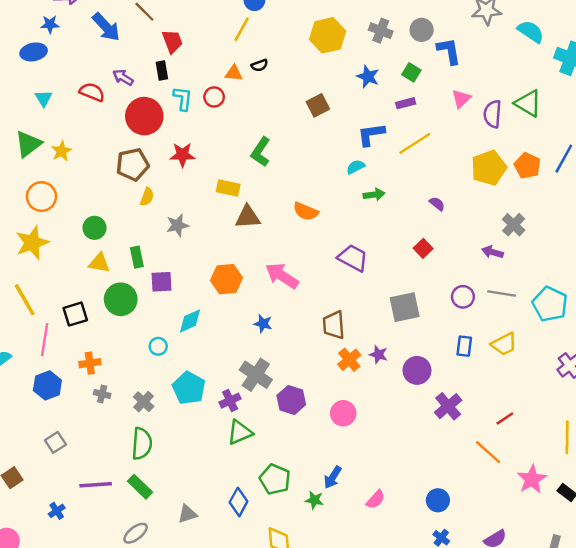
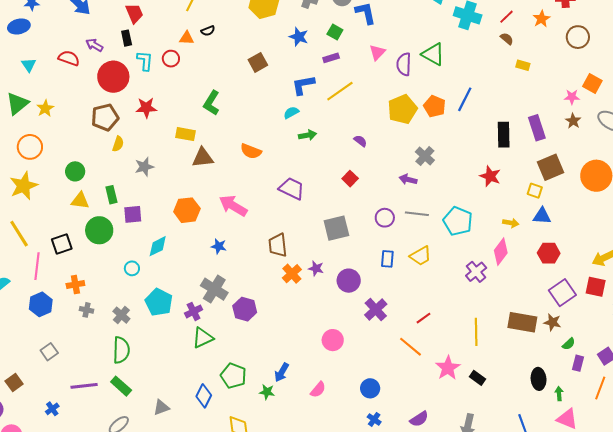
pink circle: (343, 413) -> (333, 340), moved

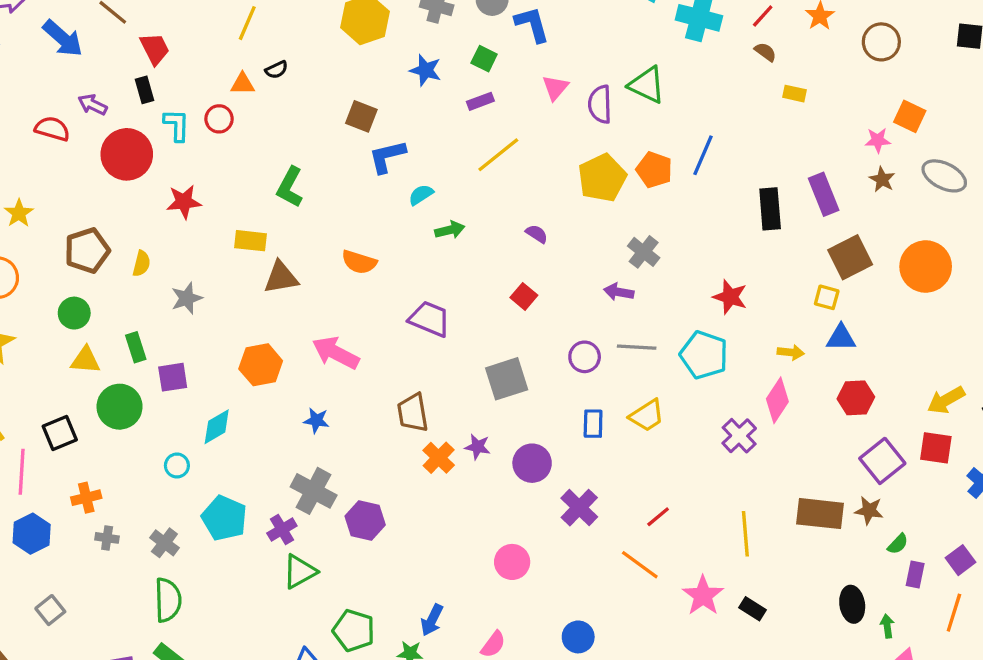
brown square: (258, 62) -> (361, 116), turned -36
blue L-shape: (303, 85) -> (387, 156), moved
brown pentagon: (105, 117) -> (87, 250), moved
red star: (490, 176) -> (730, 297), moved

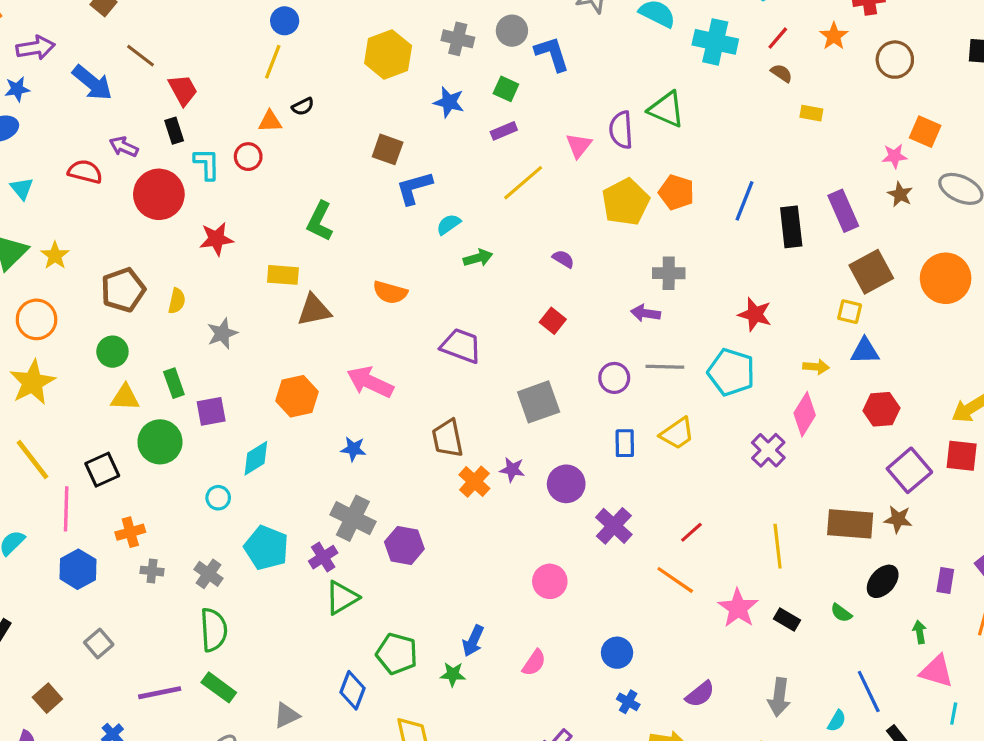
pink triangle: (555, 88) -> (579, 145), moved
blue line: (703, 155) -> (745, 201), moved
gray cross: (644, 252) -> (669, 273), turned -36
green semicircle: (898, 544) -> (841, 613), moved, turned 85
black ellipse: (852, 604) -> (883, 581), moved, turned 52

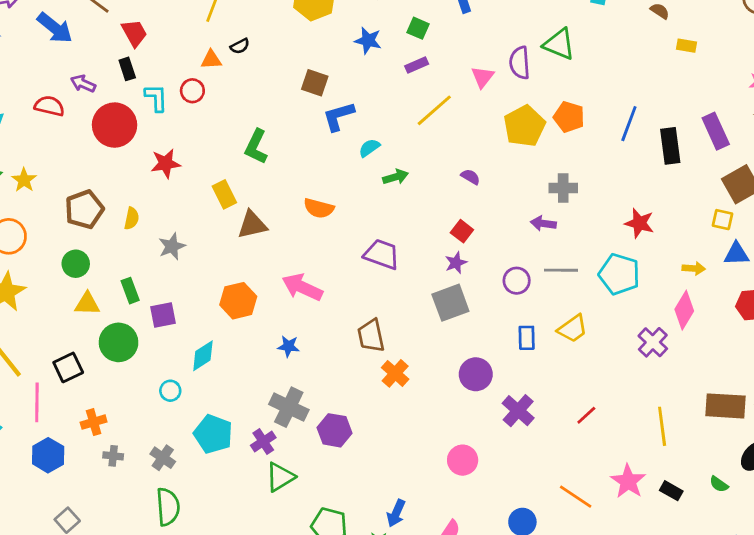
yellow rectangle: (283, 275) -> (224, 194), turned 60
purple star: (512, 470) -> (456, 263), moved, turned -30
orange line: (675, 580) -> (576, 497), moved

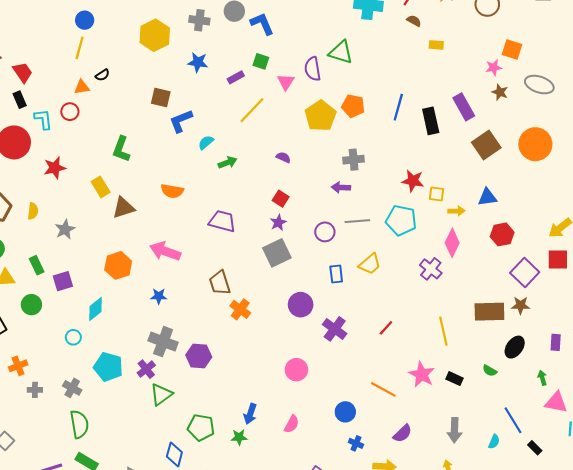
green square: (418, 28) -> (261, 61), moved
yellow square: (723, 220) -> (436, 194), moved
green circle: (119, 342) -> (31, 305), size x0.7

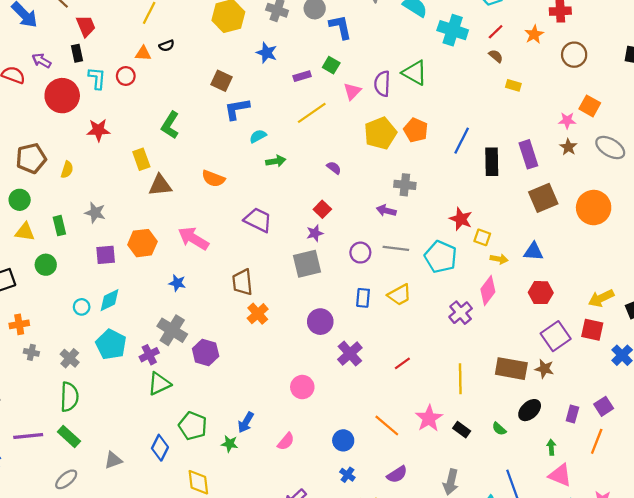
gray star: (65, 229) -> (95, 213), moved, turned 30
purple square: (63, 281) -> (106, 255), moved
cyan diamond: (95, 309) -> (109, 300), moved

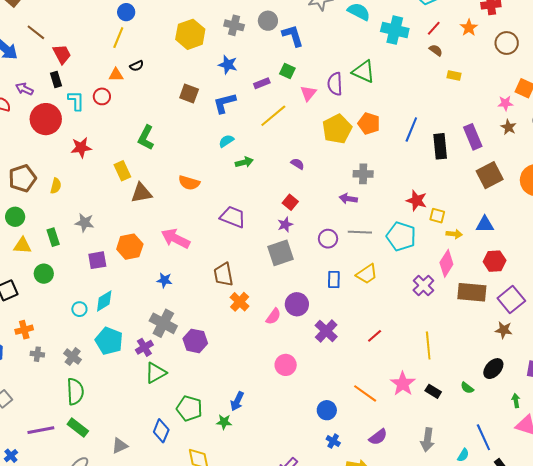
blue L-shape: (237, 109) -> (225, 103), moved
brown rectangle: (511, 369) -> (472, 292), moved
pink semicircle: (286, 442) -> (273, 316), moved

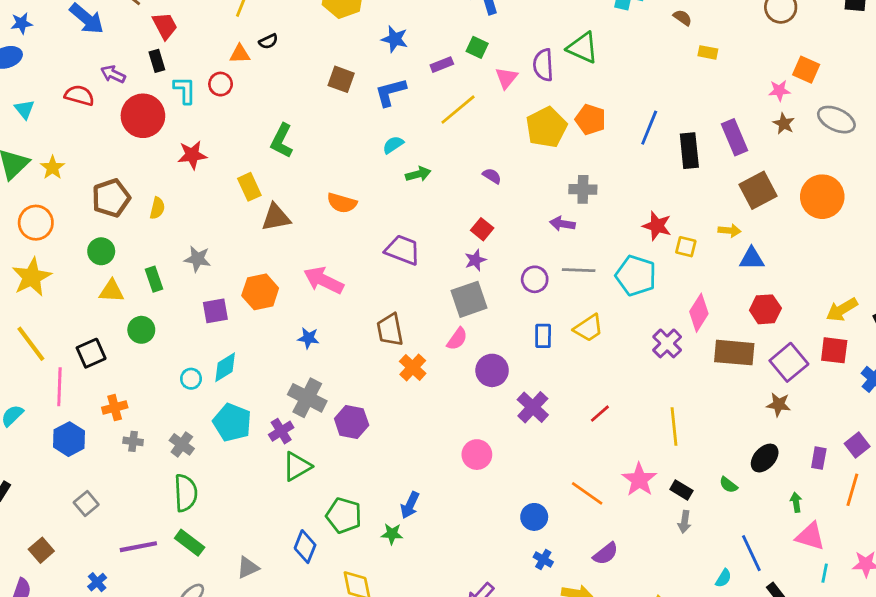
yellow arrow: (454, 234) -> (729, 231), moved
pink semicircle: (273, 316) -> (457, 339), moved
gray arrow: (427, 440) -> (684, 522), moved, size x0.7

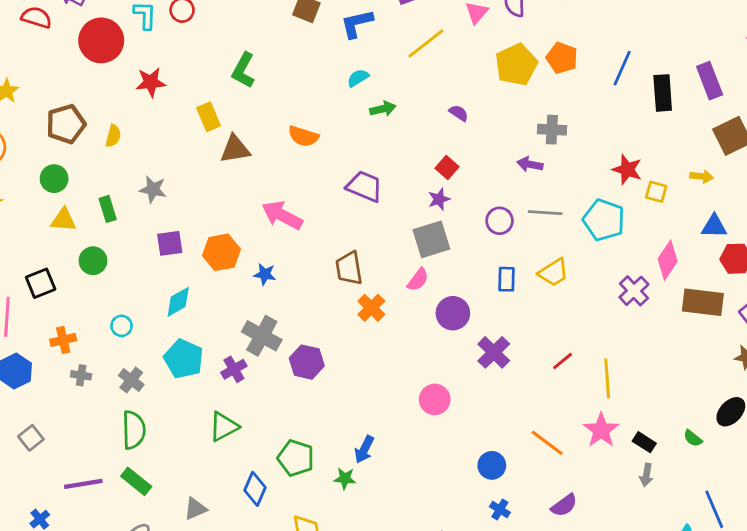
blue triangle: (752, 259) -> (714, 226), moved
orange hexagon: (260, 292) -> (221, 252), moved
cyan circle: (191, 379) -> (121, 326), moved
yellow line: (674, 426) -> (607, 379), moved
green triangle: (297, 466) -> (224, 427), moved

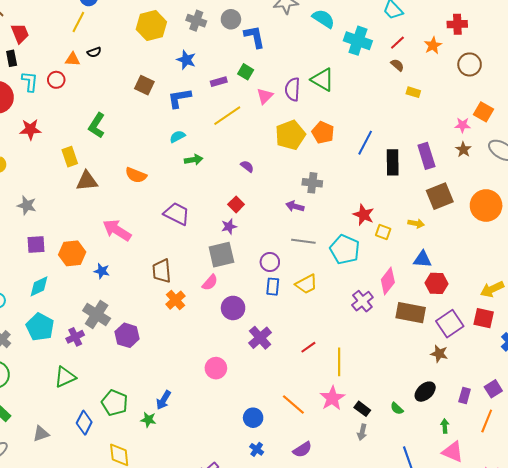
purple circle: (500, 221) -> (270, 262), moved

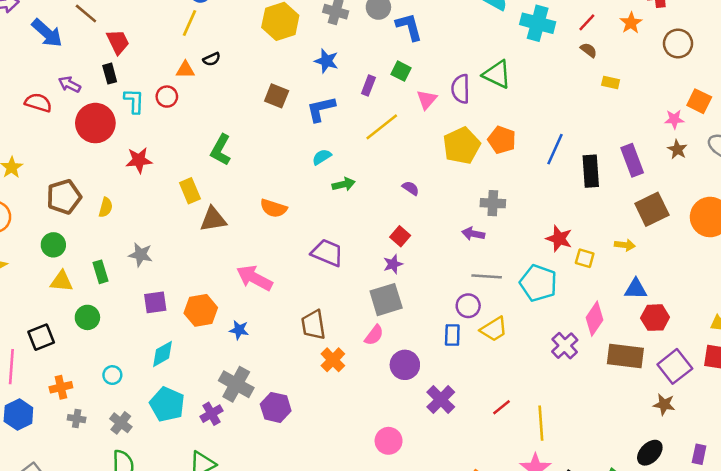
purple rectangle: (219, 82) -> (368, 85), turned -49
purple circle: (270, 262) -> (468, 306), moved

